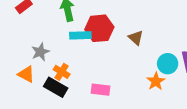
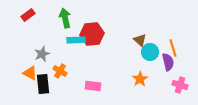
brown triangle: (136, 38) -> (140, 40), moved
cyan circle: (168, 64) -> (150, 52), moved
black rectangle: (56, 87) -> (43, 84), moved, turned 54

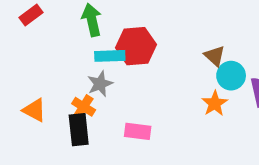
gray star: (42, 54) -> (100, 84), moved
orange star: (140, 79) -> (215, 103), moved
black rectangle: (43, 84) -> (79, 130), moved

